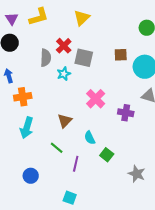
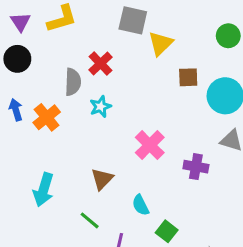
yellow triangle: (82, 18) -> (161, 43), moved
gray square: (84, 58) -> (133, 20), moved
orange cross: (23, 97) -> (47, 117), moved, turned -30

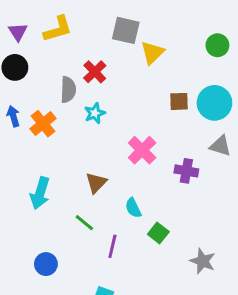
brown square: (188, 77) -> (179, 101), moved

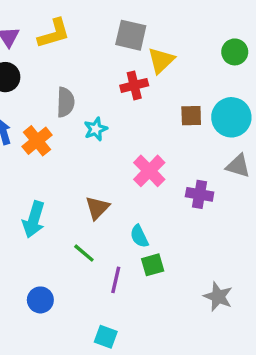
red cross: (95, 72) -> (134, 85), moved, turned 30
green square: (158, 233) -> (153, 265), moved, turned 36

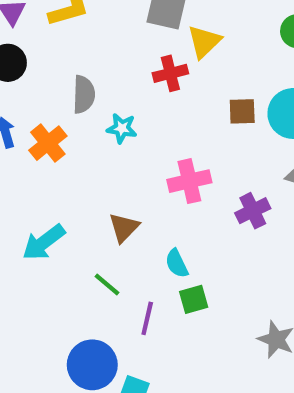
cyan star: (96, 129) -> (122, 128), turned 30
pink cross: (149, 171) -> (189, 181), turned 32
purple cross: (200, 194) -> (253, 211), turned -36
cyan arrow: (34, 220) -> (44, 242), turned 36
blue circle: (40, 300) -> (92, 365), moved, size x1.5

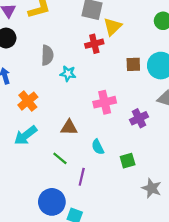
orange cross: (48, 143) -> (28, 101), moved
brown triangle: (124, 228) -> (69, 127), turned 48
green square: (194, 299) -> (128, 161), moved

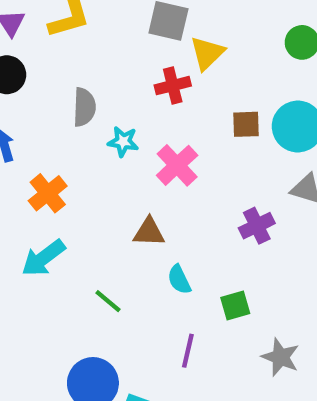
pink cross: (105, 102) -> (177, 165), moved, turned -30
brown triangle: (69, 127) -> (149, 232), moved
purple line: (82, 177) -> (188, 351), moved

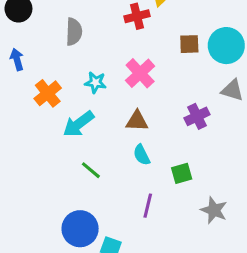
cyan star: (123, 142) -> (95, 82), moved
brown triangle: (149, 232) -> (137, 121), moved
cyan arrow: (43, 258) -> (78, 124), moved

